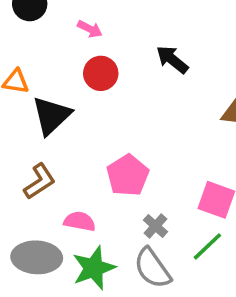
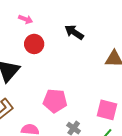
pink pentagon: (128, 175) -> (55, 101), turned -30

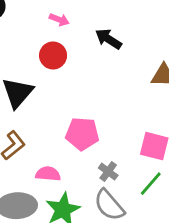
pink arrow: (26, 19) -> (59, 20), moved

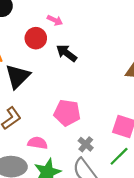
black arrow: (108, 39) -> (67, 53), moved
red circle: (53, 55) -> (36, 38), moved

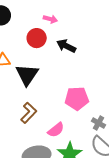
pink semicircle: (38, 143) -> (56, 130), turned 144

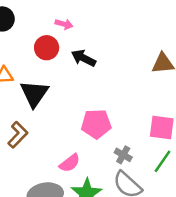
brown L-shape: (29, 113) -> (18, 135), moved

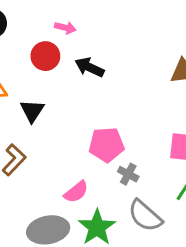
black triangle: (34, 94) -> (32, 111), size x0.7
gray cross: (123, 155) -> (128, 174), moved

